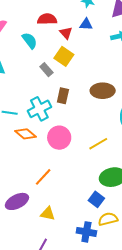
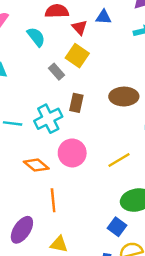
orange diamond: (25, 134) -> (36, 165), moved
orange line: (43, 177) -> (53, 200), turned -48
purple ellipse: (17, 201) -> (22, 230), turned -30

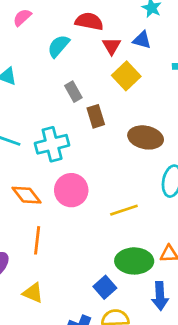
cyan semicircle: (36, 37) -> (59, 46), turned -114
yellow square: (77, 56) -> (126, 76), moved
brown rectangle: (76, 103) -> (96, 116), moved, turned -42

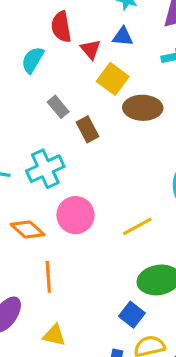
red semicircle: (89, 21) -> (61, 27), turned -100
brown ellipse: (146, 137) -> (143, 108), moved

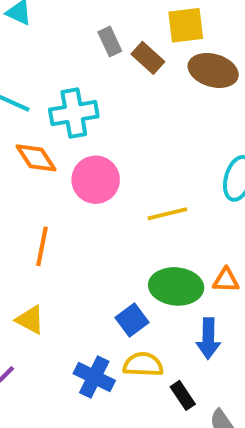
yellow square: (113, 79) -> (186, 25), turned 32
brown rectangle: (88, 129) -> (148, 58), moved, turned -35
orange diamond: (28, 229) -> (36, 158), moved

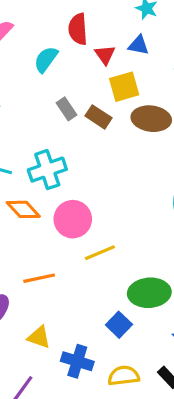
yellow line: (167, 214) -> (100, 253), moved
orange line: (42, 246) -> (39, 278), turned 76
yellow semicircle: (143, 365) -> (124, 376), moved
blue cross: (94, 377) -> (77, 361), moved

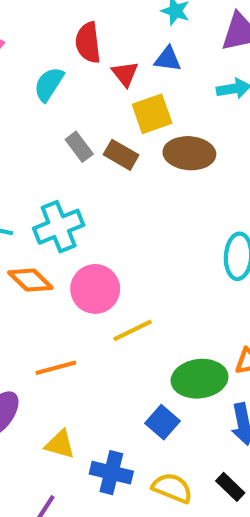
yellow semicircle: (124, 376) -> (172, 488), turned 32

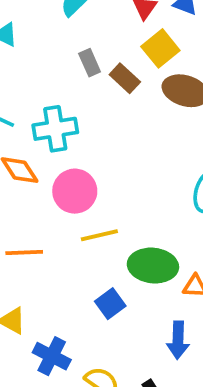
yellow square: (152, 114) -> (160, 48), turned -33
green ellipse: (200, 379) -> (153, 266), moved
blue square: (162, 422) -> (110, 304), moved

